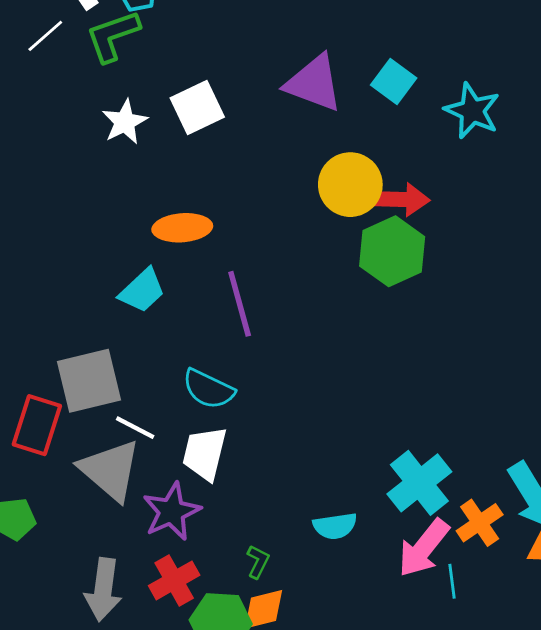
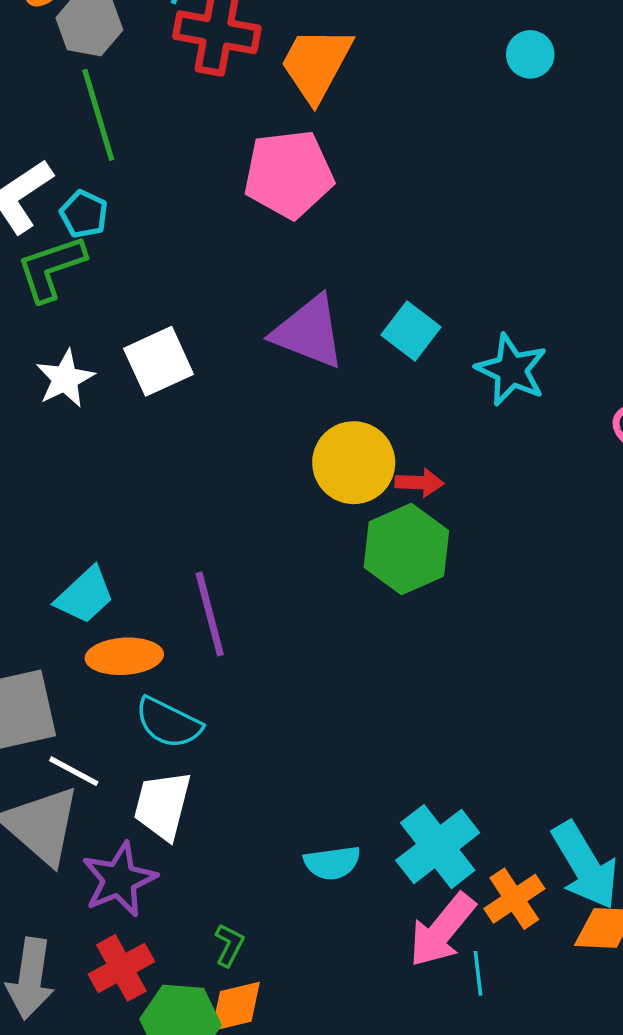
red arrow: (402, 200) -> (419, 483), size x0.7
orange ellipse: (182, 228) -> (124, 656), moved
cyan semicircle: (335, 526) -> (332, 863), moved

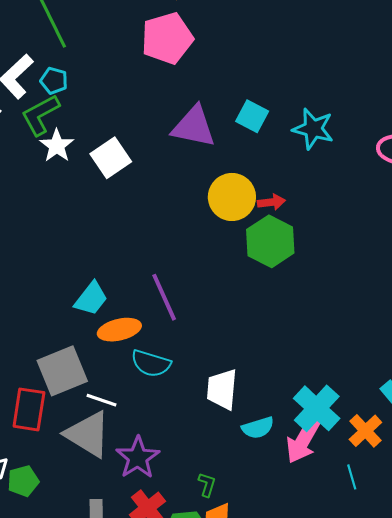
white star: (65, 379) -> (57, 146), moved
white trapezoid: (162, 805) -> (222, 389), moved
pink arrow: (442, 930) -> (303, 440), moved

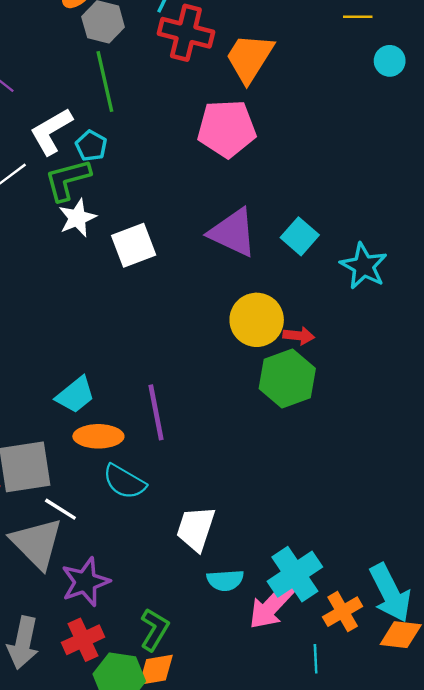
green L-shape: (207, 485) -> (154, 629), size x1.5

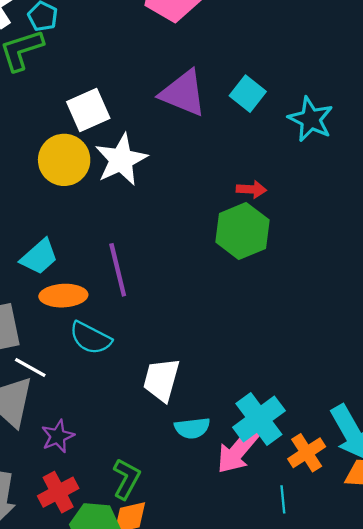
white star: (77, 218) -> (121, 160), moved, size x1.4
yellow circle: (257, 320) -> (64, 160), moved
purple star: (85, 582) -> (58, 436), size x0.7

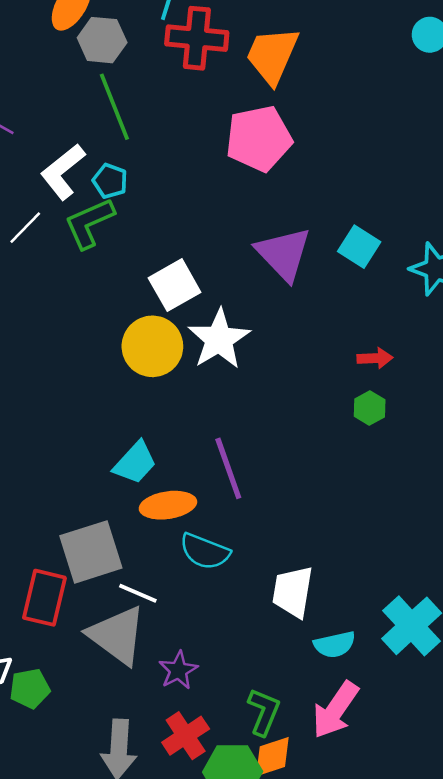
purple triangle: (183, 93) -> (284, 254), turned 30
green hexagon: (242, 231) -> (370, 408), size x0.5
pink arrow: (238, 451) -> (335, 710), moved

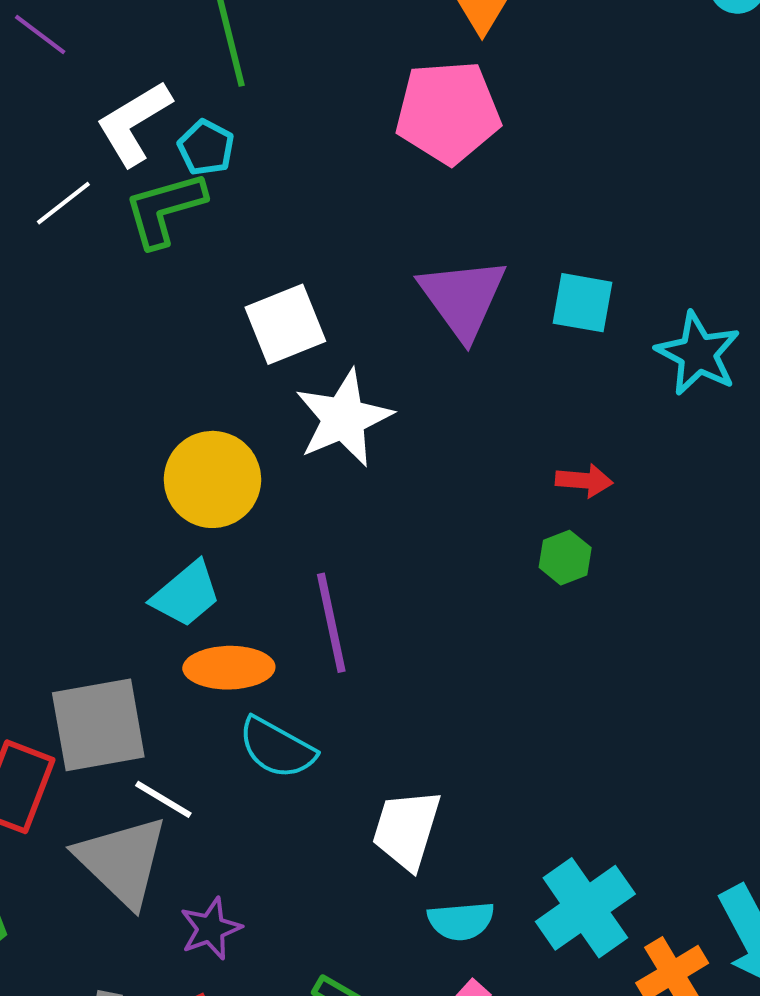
cyan square: (359, 247) -> (583, 303), turned -30
yellow circle: (152, 346) -> (212, 479), moved

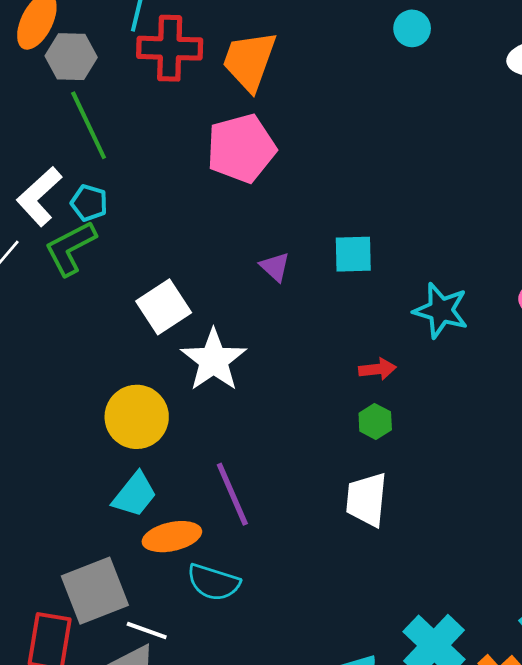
purple triangle: (463, 298) -> (275, 267), size x0.5
cyan star: (698, 354) -> (441, 310), moved
white trapezoid: (406, 829) -> (366, 500), moved

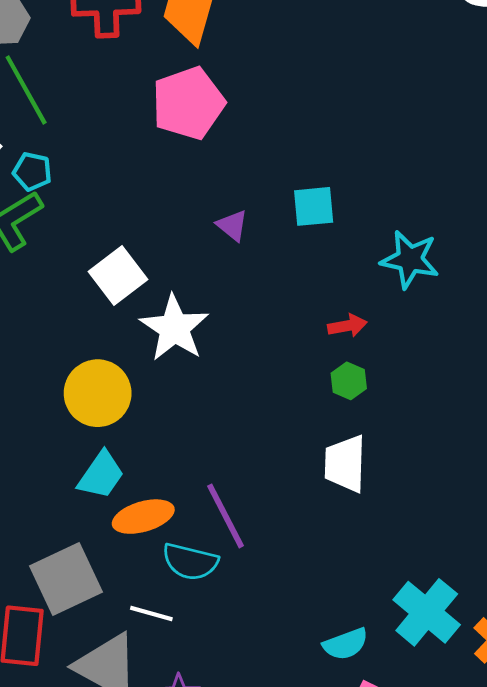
purple line: (232, 494) -> (225, 516), moved
white line: (147, 630) -> (151, 613), moved

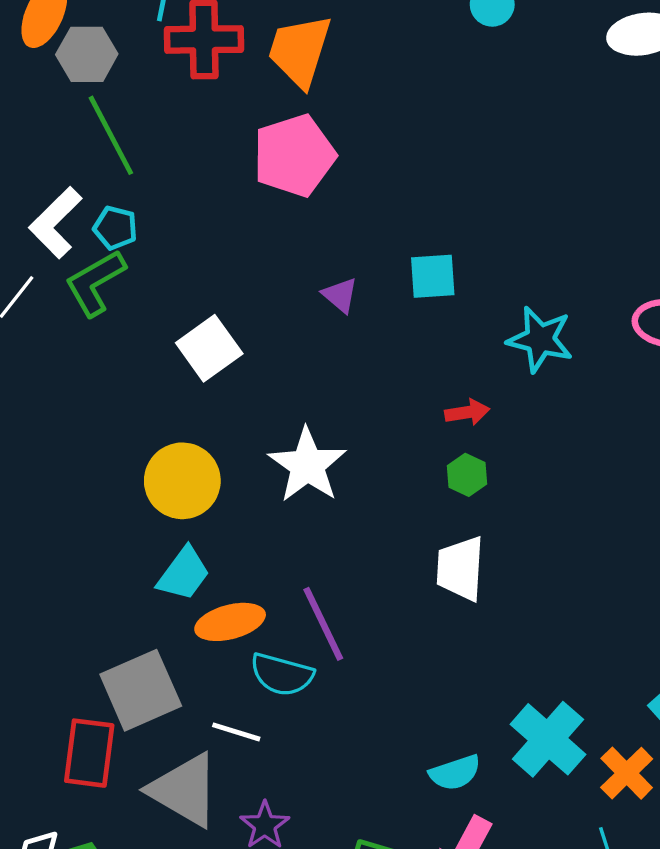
white star: (174, 328) -> (307, 465), moved

